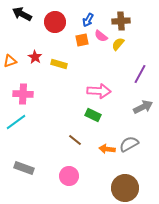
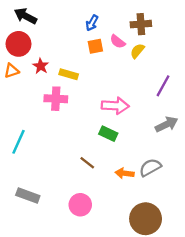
blue arrow: (88, 20) -> (92, 23), moved
red circle: (55, 22) -> (18, 44), moved
pink cross: (23, 94) -> (56, 99), moved
cyan line: (16, 122) -> (18, 142), turned -30

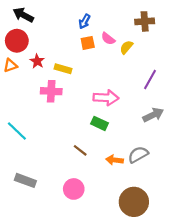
brown cross: (141, 24) -> (145, 21), moved
cyan line: (18, 142) -> (17, 131), turned -70

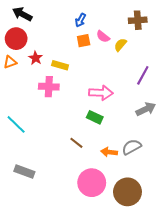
pink circle: (74, 189) -> (92, 183), moved, size x1.4

